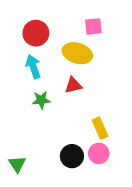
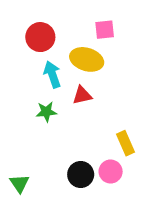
cyan arrow: (33, 67) -> (52, 74), moved
yellow rectangle: (100, 128) -> (125, 143), moved

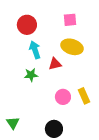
yellow ellipse: (87, 59) -> (72, 47), moved
pink circle: (111, 172) -> (63, 97), moved
black circle: (81, 174) -> (54, 129), moved

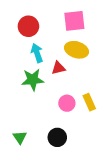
pink square: (70, 20) -> (74, 21), size x1.5
green star: (31, 75) -> (33, 80), size x1.5
green triangle: (13, 123) -> (20, 137), moved

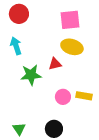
red circle: (28, 26) -> (19, 14), moved
cyan arrow: (37, 53) -> (16, 46), moved
yellow rectangle: (89, 102) -> (84, 96), turned -56

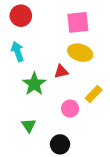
green star: (31, 75) -> (34, 84), turned -30
yellow rectangle: (84, 96) -> (94, 94), moved, turned -56
green triangle: (19, 129) -> (29, 125), moved

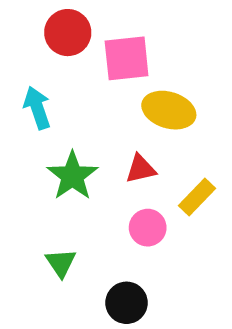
red circle: (21, 16) -> (68, 33), moved
pink square: (78, 22) -> (127, 58), moved
red triangle: (61, 72) -> (141, 169), moved

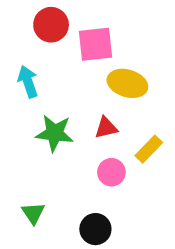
green star: (72, 176) -> (55, 133), turned -30
green triangle: (61, 263) -> (33, 213), moved

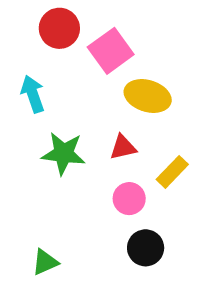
pink square: (95, 44) -> (111, 51), turned -30
green triangle: (33, 213) -> (45, 262), moved, turned 40
black circle: (95, 229) -> (146, 248), moved

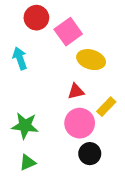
green star: (63, 153) -> (25, 126), moved
pink circle: (129, 199) -> (80, 123), size x1.5

